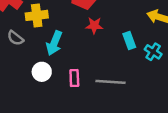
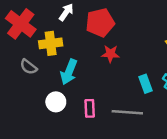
cyan rectangle: (129, 41) -> (146, 84), moved

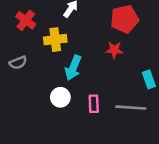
red pentagon: (100, 23) -> (125, 19), moved
red cross: (21, 24) -> (26, 20), size x0.7
gray semicircle: (29, 67) -> (18, 63), moved, turned -60

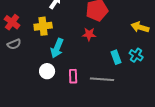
red cross: (26, 20) -> (12, 22), moved

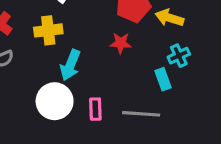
yellow arrow: (140, 27) -> (169, 18), moved
cyan cross: (136, 55) -> (179, 56), moved, turned 32
white circle: (47, 71) -> (55, 101), size x1.5

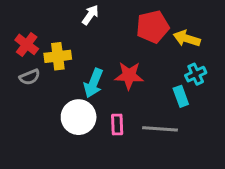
yellow cross: (48, 30) -> (58, 56), moved
red star: (121, 43) -> (129, 76), moved, size x1.4

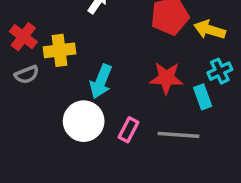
red star: (129, 76) -> (166, 78), moved
pink rectangle: (117, 125) -> (128, 130), turned 30

